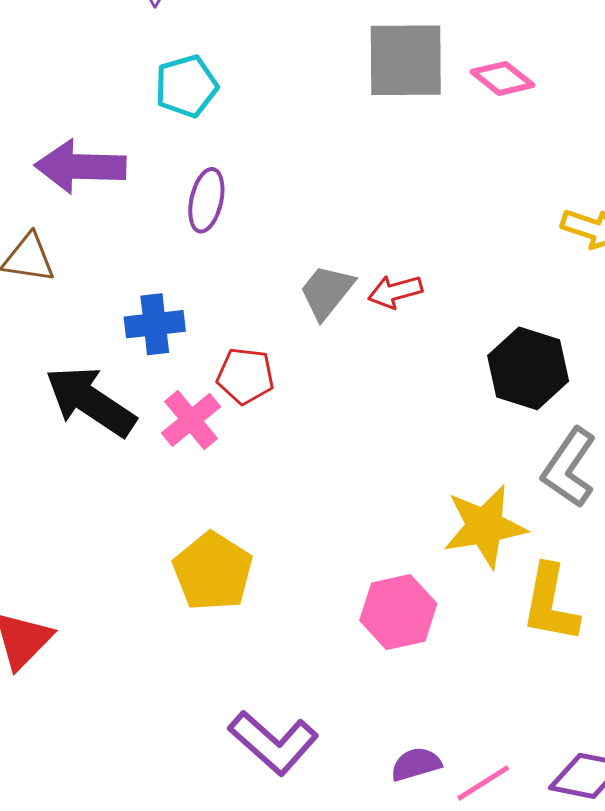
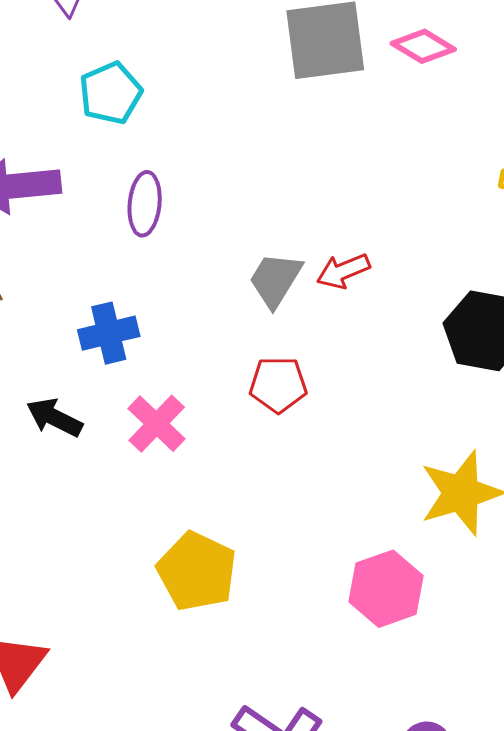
red pentagon: (245, 376) -> (278, 385), moved
black arrow: (90, 401) -> (54, 418), size x0.6

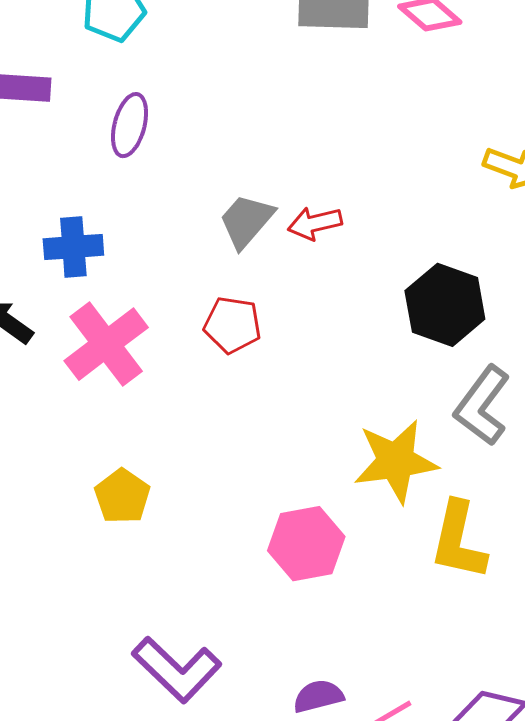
pink cross: (157, 424) -> (106, 344), size x1.4
yellow pentagon: (197, 571) -> (122, 496), size x0.7

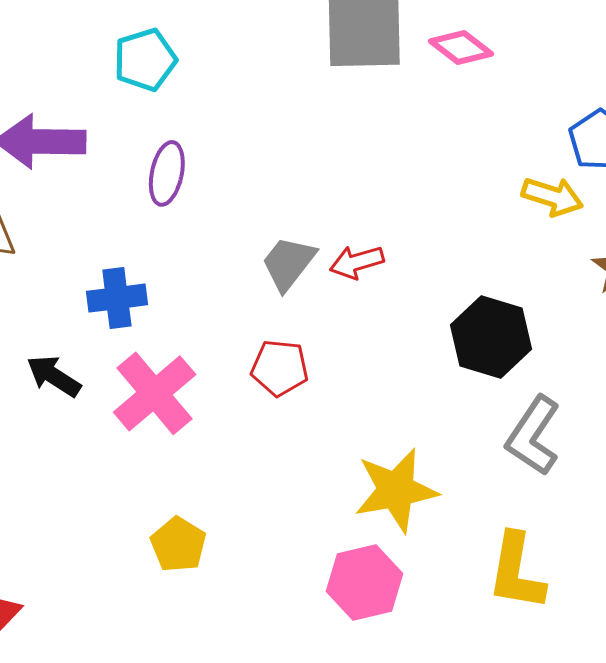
yellow star: (396, 461) -> (396, 490), moved

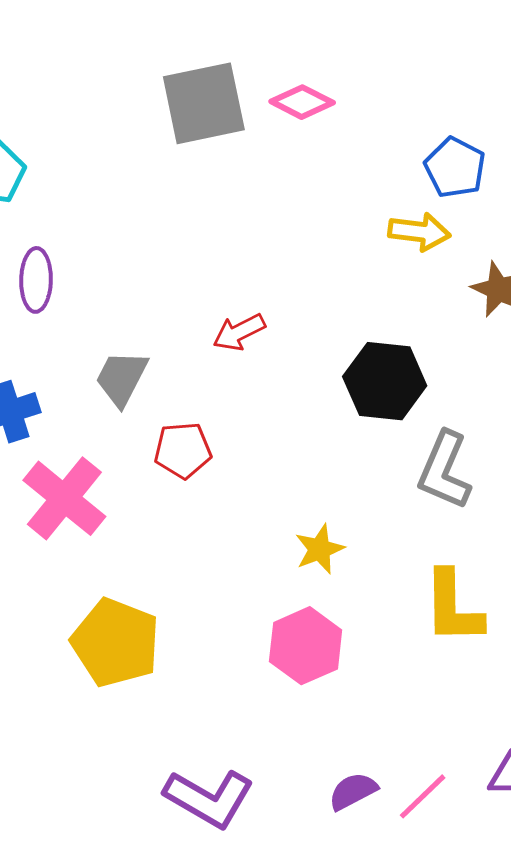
gray trapezoid: (288, 263) -> (122, 378), moved
yellow star: (396, 490) -> (320, 549), size x0.6
yellow pentagon: (178, 545) -> (116, 643), size x1.6

